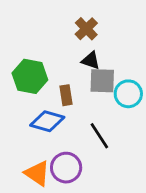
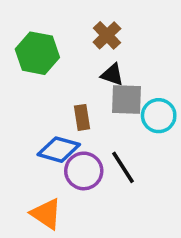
green hexagon: (30, 76) -> (37, 53), moved
purple circle: (66, 168) -> (84, 171), moved

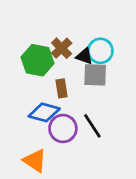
brown cross: (107, 35) -> (62, 48), moved
green hexagon: (37, 53) -> (37, 60), moved
cyan circle: (159, 116) -> (100, 51), moved

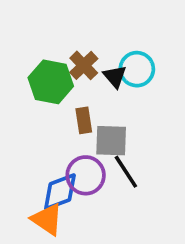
black triangle: (84, 56) -> (115, 76), turned 30
gray square: (95, 75) -> (111, 141), moved
blue diamond: (44, 112) -> (60, 192), moved, turned -36

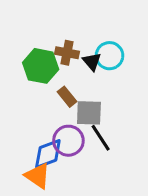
brown cross: (84, 65) -> (67, 53), turned -35
brown rectangle: (84, 120) -> (67, 97), turned -30

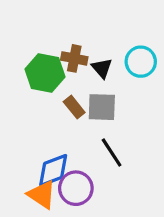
cyan circle: (109, 56) -> (141, 62), moved
gray square: (89, 113) -> (102, 107), moved
purple circle: (68, 141) -> (76, 188), moved

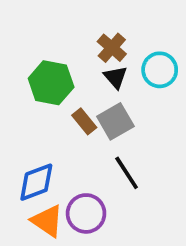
brown cross: (74, 58) -> (112, 48), moved, turned 30
gray square: (102, 107) -> (115, 121), turned -32
blue diamond: (53, 170) -> (36, 182), moved

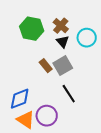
green hexagon: (51, 83) -> (32, 29), moved

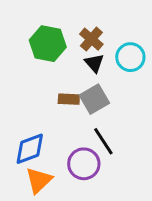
brown rectangle: (46, 66) -> (69, 99), turned -48
purple circle: (47, 116) -> (84, 164), moved
orange triangle: (26, 120) -> (39, 180), turned 42

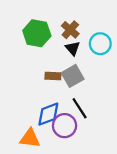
blue diamond: (30, 149) -> (48, 114), moved
orange triangle: (39, 180) -> (30, 138), turned 50

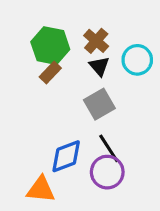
brown rectangle: (53, 76) -> (50, 72), moved, turned -49
purple circle: (65, 126) -> (107, 172), moved

